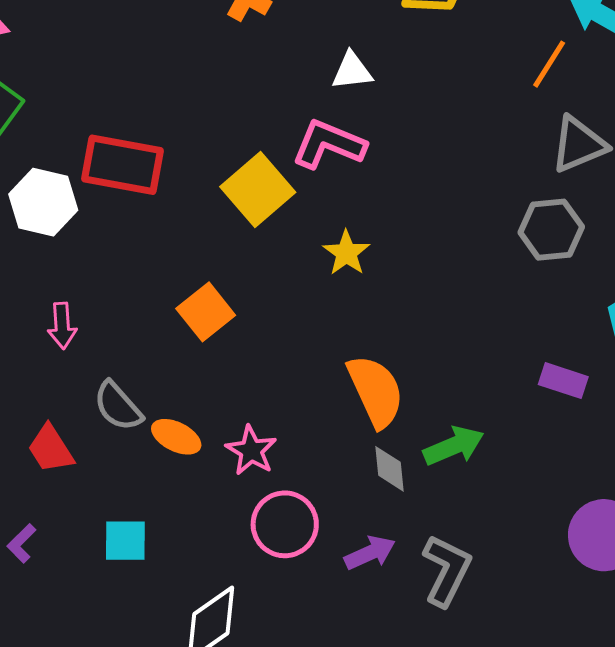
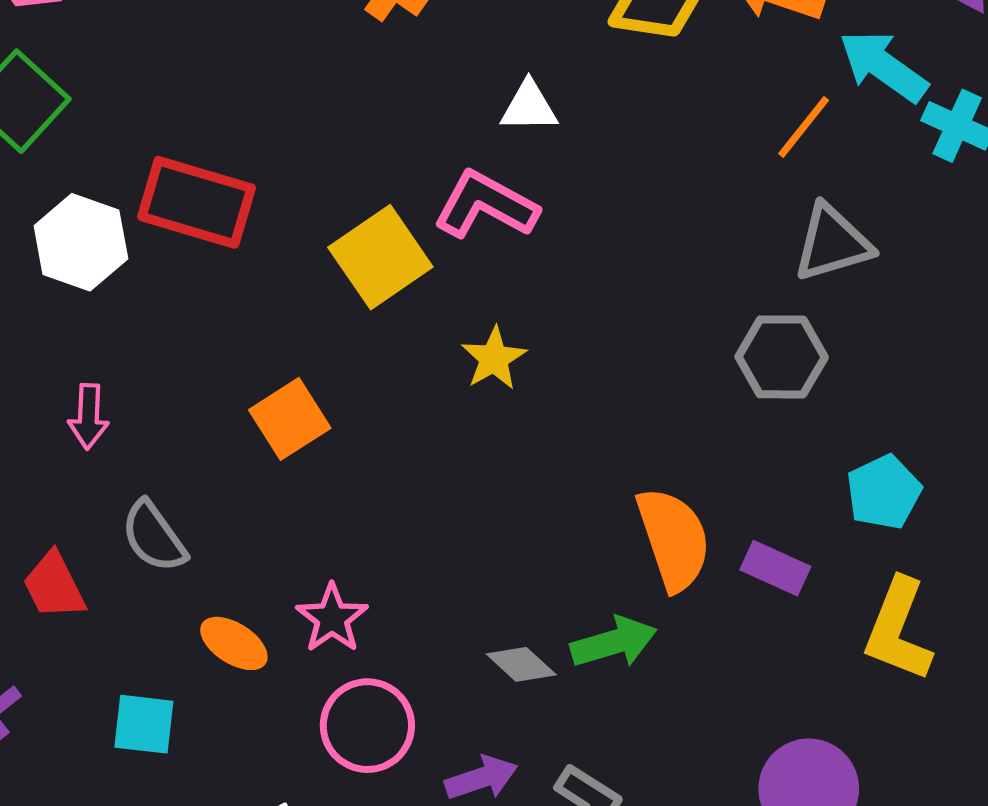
orange semicircle: (376, 391) -> (674, 539), moved
orange ellipse: (176, 437) -> (234, 643), moved
gray diamond: (390, 469) -> (521, 664), turned -48

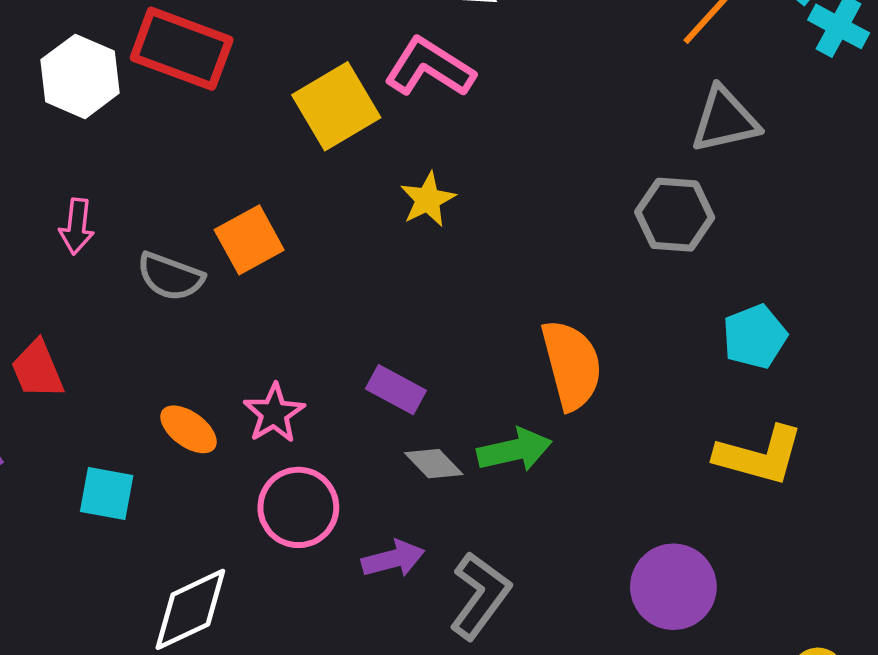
gray semicircle: (154, 537) -> (170, 276), moved, turned -38
purple rectangle: (775, 568) -> (396, 390), moved
yellow L-shape: (898, 630) -> (759, 455), turned -100

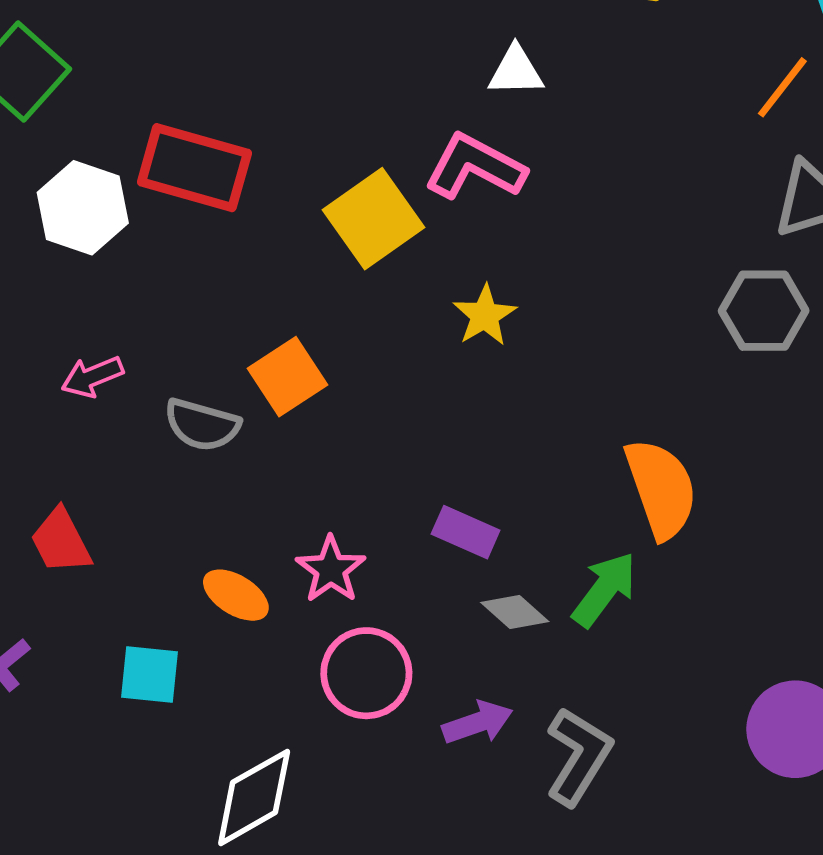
pink arrow: (77, 226) -> (92, 377), turned 66
green arrow: (514, 450) -> (604, 589), turned -36

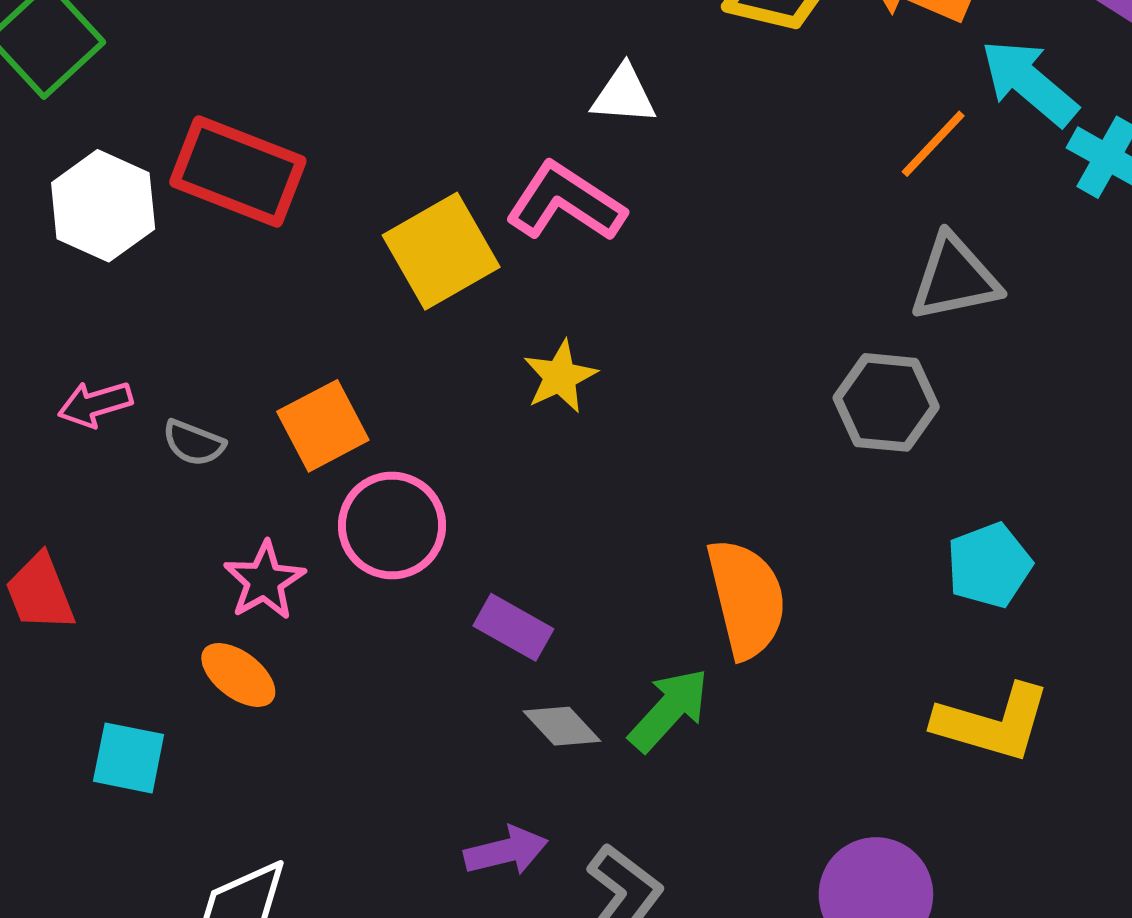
gray semicircle: (202, 425) -> (194, 443), moved, size x0.7
pink star: (331, 569) -> (264, 581), moved
pink circle: (366, 673) -> (392, 526), moved

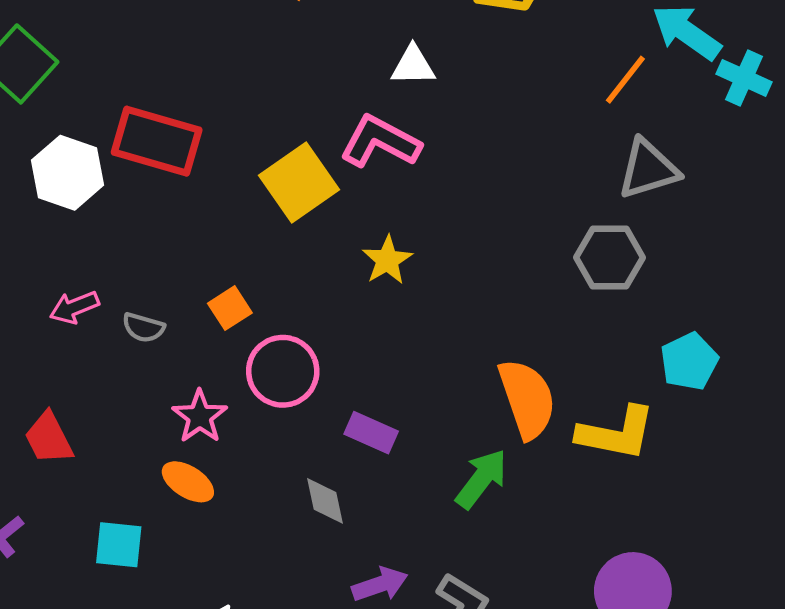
orange square: (323, 426) -> (230, 308), size x0.7
yellow L-shape: (992, 723) -> (616, 433), moved
gray diamond: (562, 726) -> (325, 501), moved, turned 36

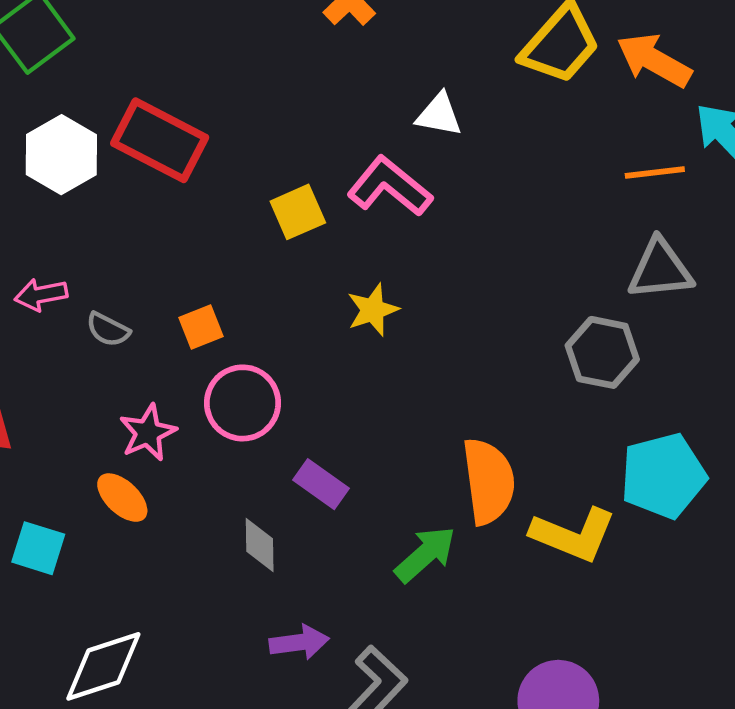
orange line: (625, 80) -> (655, 172), turned 34
yellow square: (299, 183) -> (298, 212), size x0.7
cyan pentagon: (689, 361) -> (663, 476), size x1.4

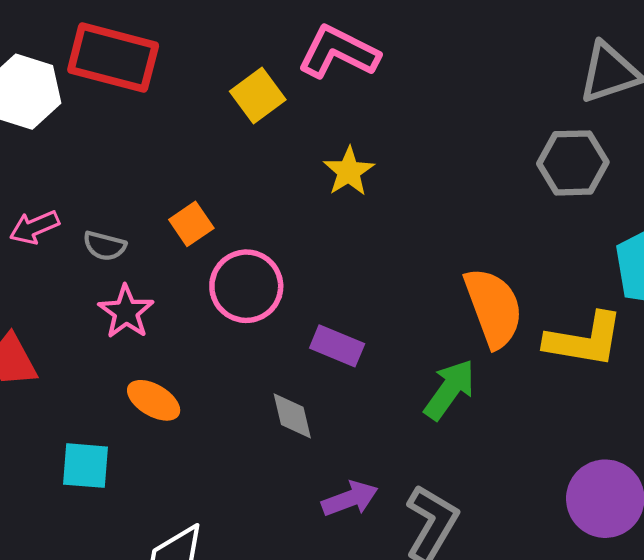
pink star: (148, 433) -> (126, 312), moved

